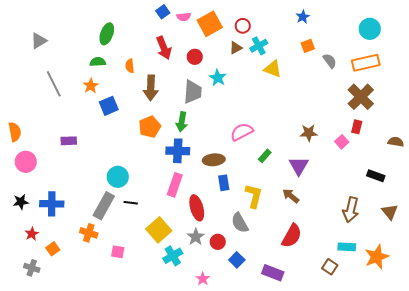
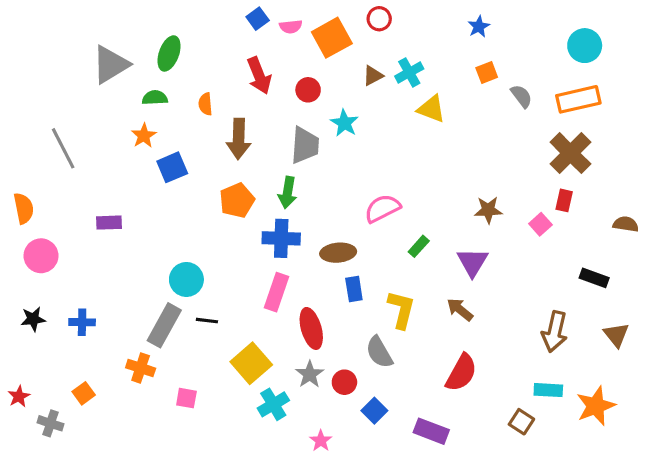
red circle: (243, 26) -> (379, 19), moved
gray triangle: (39, 41) -> (111, 65), moved, size x1.5
gray line: (54, 84) -> (63, 148), moved
blue cross: (52, 204) -> (82, 322), size x0.7
red star: (32, 234) -> (19, 396), moved

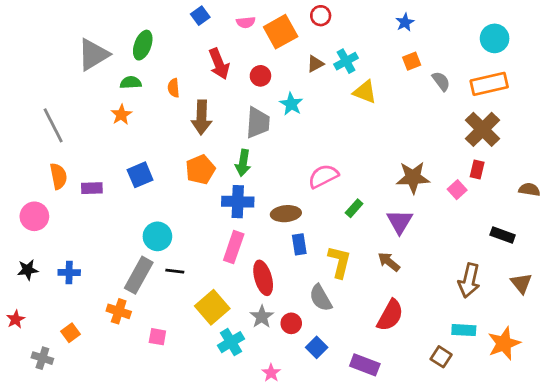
blue square: (258, 19) -> (200, 16), moved
blue square: (172, 167) -> (140, 175), moved
orange semicircle: (24, 208) -> (58, 176), moved
brown star: (488, 210) -> (413, 178), size x1.4
red star: (19, 396) -> (16, 319), moved

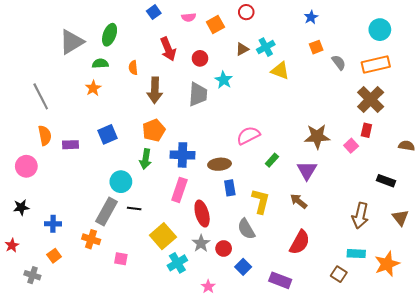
orange square: (281, 32) -> (215, 24), size x0.7
green arrow: (243, 163) -> (146, 159), moved
blue cross: (69, 273) -> (53, 224), moved

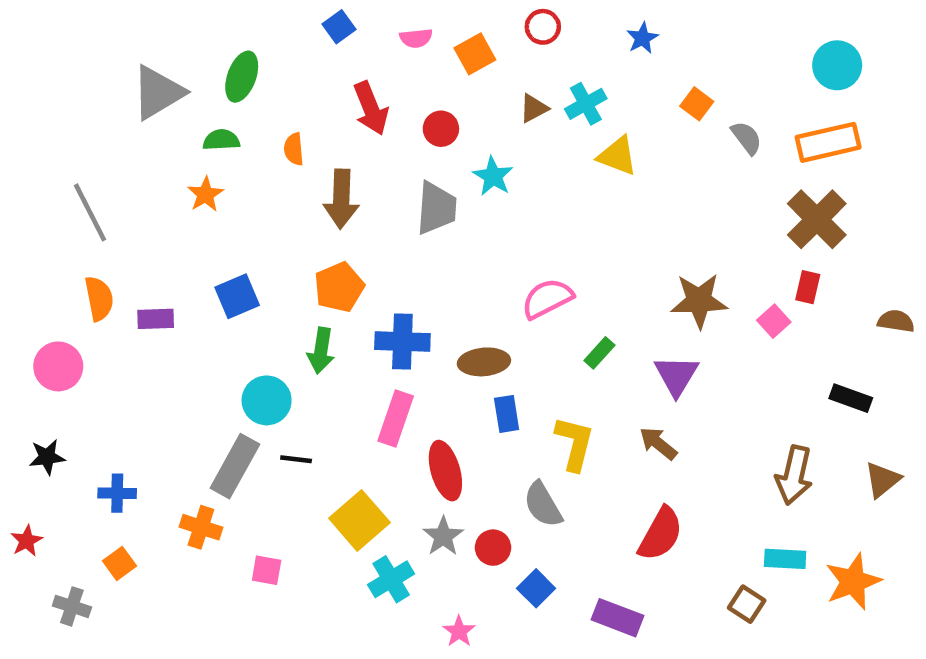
blue star: (311, 17) -> (642, 38), moved
orange square: (316, 47) -> (697, 104), turned -32
brown triangle: (400, 218) -> (882, 480), turned 30

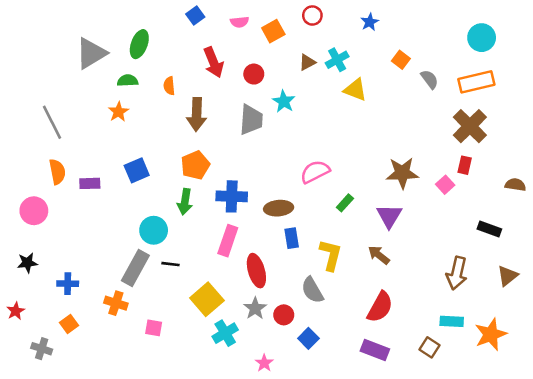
purple rectangle: (618, 618) -> (375, 350), moved

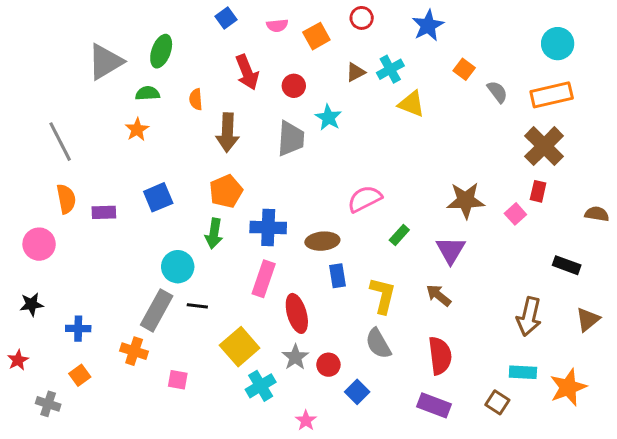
blue star: (370, 22) -> (428, 25), size x1.5
gray semicircle: (312, 290) -> (378, 344), moved
red semicircle: (380, 307) -> (440, 356), turned -36

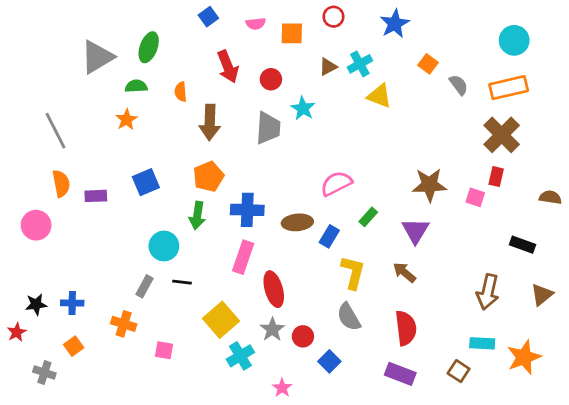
orange square: (316, 36) -> (292, 33), turned 30
pink square: (515, 214) -> (475, 197), turned -30
blue rectangle: (338, 276) -> (329, 236), moved, turned 40
black star: (31, 304) -> (36, 304), moved
gray rectangle: (157, 310) -> (144, 286), size x0.6

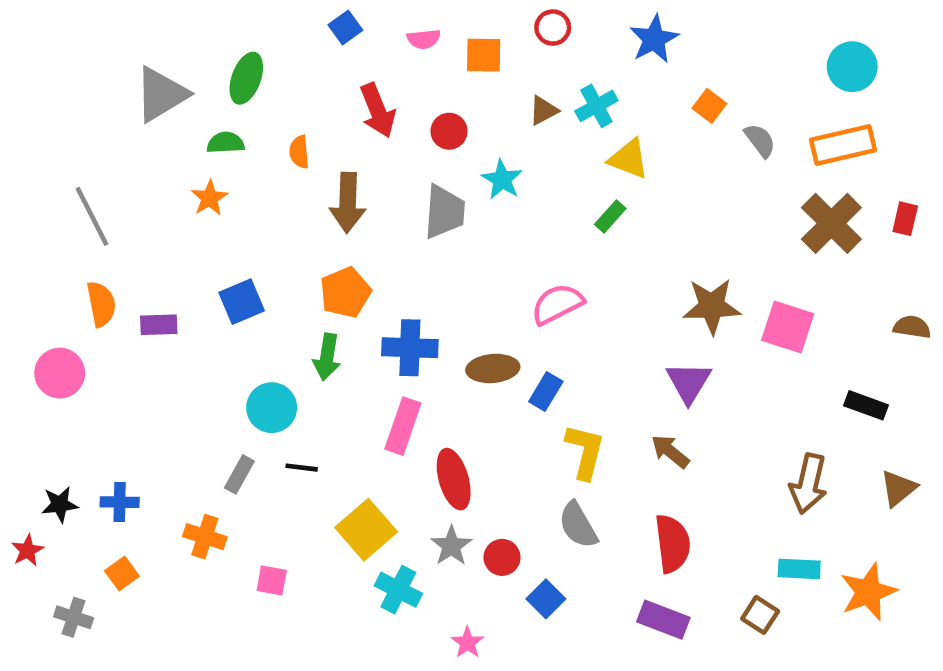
red rectangle: (496, 177) -> (905, 219), moved
pink square: (475, 197) -> (788, 327), size x1.6
green rectangle: (368, 217) -> (610, 216), moved
cyan cross: (240, 356) -> (398, 590), turned -32

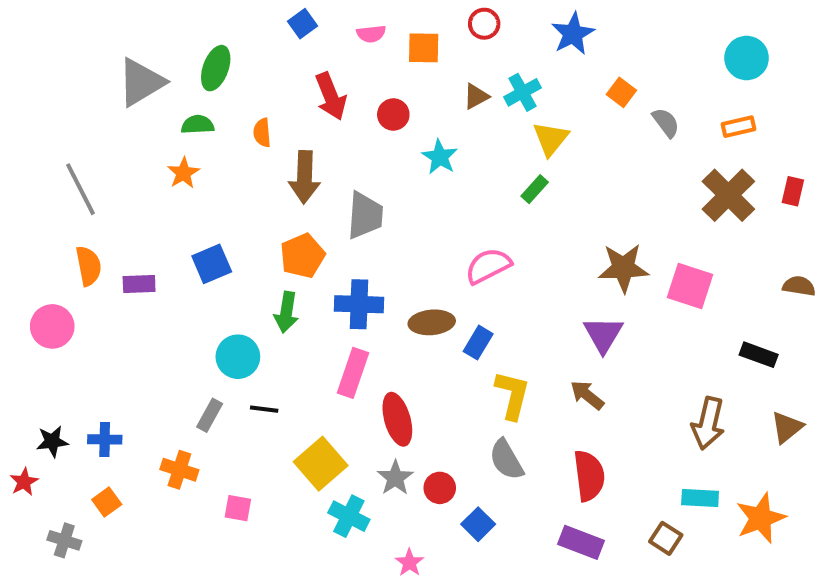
orange rectangle: (843, 145) -> (738, 127), size x0.6
yellow triangle: (629, 159) -> (551, 139), turned 48
gray trapezoid: (444, 212) -> (365, 215), moved

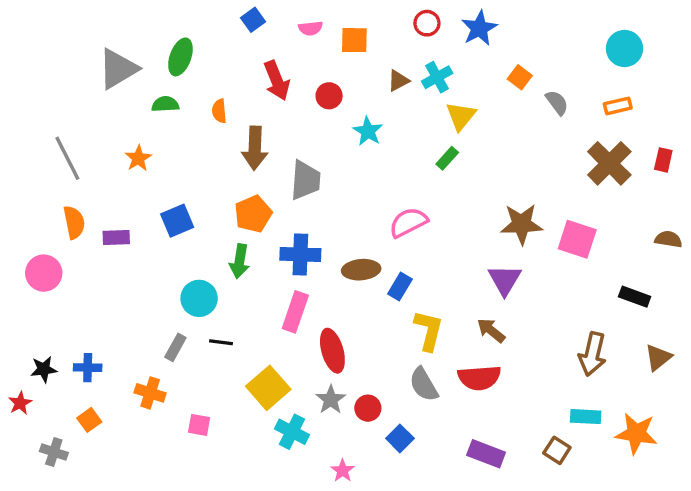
red circle: (484, 24) -> (427, 23), moved
orange star: (183, 173) -> (138, 158), moved
red semicircle: (589, 476) -> (479, 378), moved, turned 93
orange star: (761, 518) -> (636, 433), turned 30

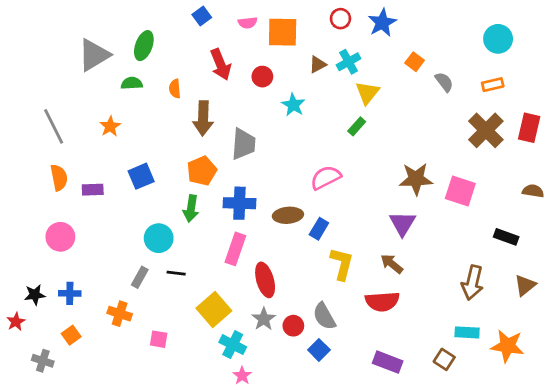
orange square: (354, 40) -> (283, 32), size x1.4
red rectangle: (663, 160) -> (529, 128), size x1.5
pink circle: (44, 273) -> (60, 237), moved
gray semicircle: (424, 384) -> (324, 316), moved
pink star: (343, 471) -> (242, 376), moved

